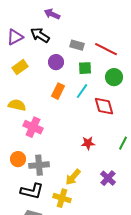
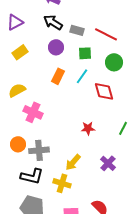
black arrow: (40, 35) -> (53, 22), moved
yellow semicircle: (17, 105) -> (17, 90), turned -42

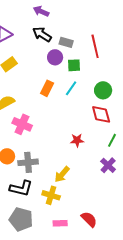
red line: (106, 34) -> (95, 46), turned 50
purple circle: (56, 47) -> (55, 57), moved
green circle: (114, 62) -> (103, 90), moved
red diamond: (104, 91) -> (101, 114), moved
purple cross: (108, 163) -> (108, 165), moved

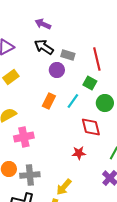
green square: (74, 65) -> (90, 83), moved, turned 32
red diamond: (101, 114) -> (91, 127), moved
pink cross: (22, 124) -> (24, 137), turned -36

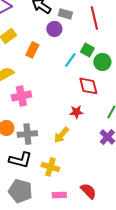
green square: (90, 83) -> (87, 50), moved
orange rectangle: (49, 101) -> (32, 50), moved
yellow arrow: (64, 187) -> (61, 135), moved

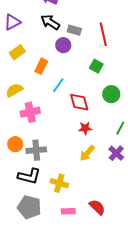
cyan line: (70, 60) -> (58, 85), moved
green circle: (102, 62) -> (111, 94), moved
red diamond: (88, 86) -> (79, 102), moved
yellow arrow: (61, 135) -> (87, 153), moved

